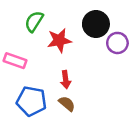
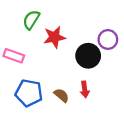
black circle: (96, 24) -> (88, 56), moved
red arrow: (66, 80) -> (85, 89), moved

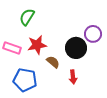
red star: (54, 37) -> (37, 45), moved
brown semicircle: (61, 95) -> (53, 62), moved

